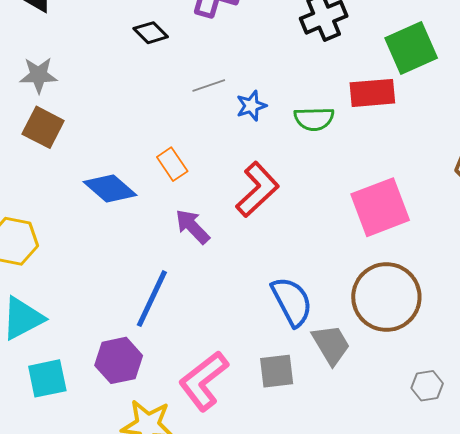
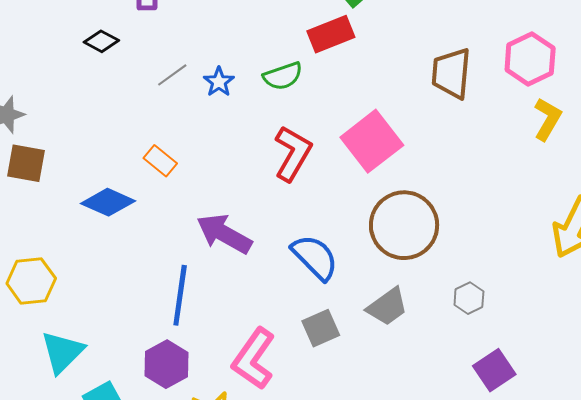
red L-shape: (257, 190) -> (293, 153), moved
purple arrow: (192, 227) -> (224, 234), moved, size x1.4
gray trapezoid: (331, 345) -> (387, 307), moved, turned 102

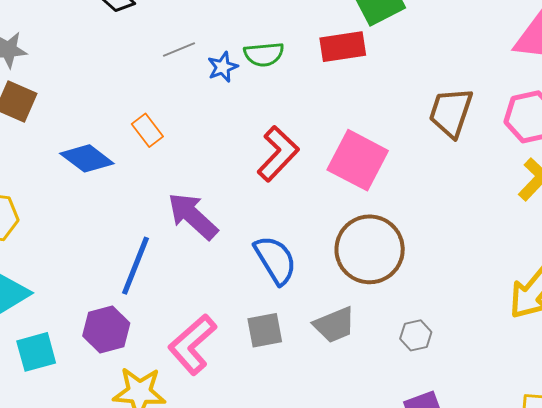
green semicircle: (283, 76) -> (264, 54), moved
pink square: (372, 141) -> (358, 160), turned -38

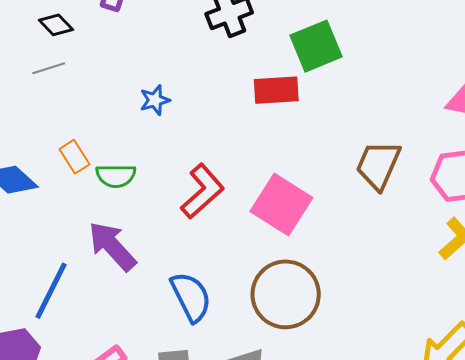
gray line: (179, 49) -> (49, 68), moved
green semicircle: (264, 54) -> (116, 176), moved

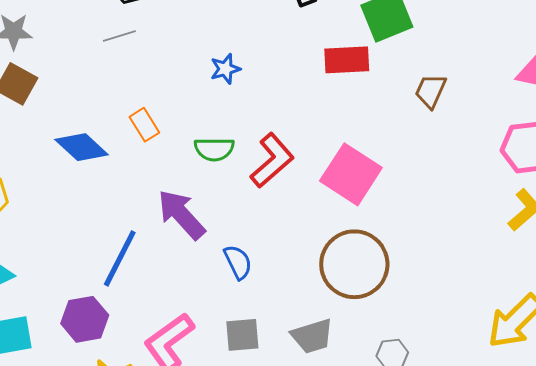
brown trapezoid: (378, 165) -> (431, 91), moved, size x0.7
green semicircle: (116, 176) -> (214, 149), moved
blue semicircle: (191, 297) -> (238, 262), moved, size x0.7

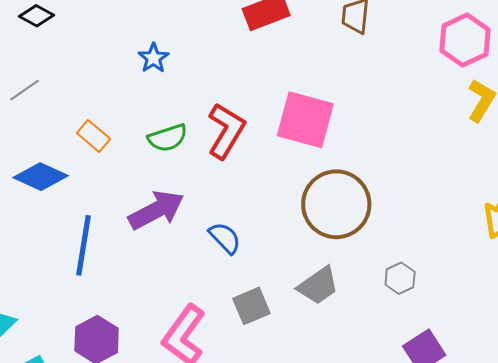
gray line: (119, 36) -> (25, 90), moved
purple arrow: (181, 214) -> (156, 210), turned 122
blue line: (120, 258) -> (84, 245), moved

